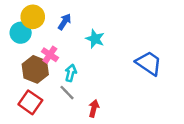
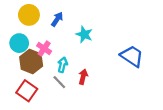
cyan circle: (21, 33) -> (19, 43), moved
red arrow: (94, 108) -> (83, 77), moved

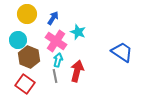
pink cross: (44, 48) -> (56, 41), moved, size x1.5
red arrow: (83, 77) -> (77, 71), size x1.5
gray line: (59, 82) -> (55, 76), turned 32

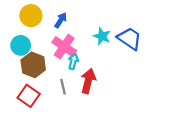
cyan star: (78, 32) -> (102, 36), moved
blue trapezoid: (122, 52) -> (129, 39), moved
cyan arrow: (58, 60) -> (73, 61), moved

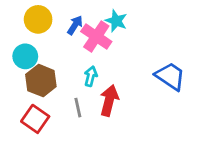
cyan star: (102, 36) -> (116, 21), moved
blue trapezoid: (129, 39) -> (170, 76), moved
pink cross: (64, 47) -> (96, 36), moved

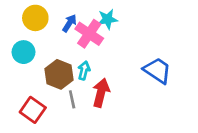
cyan star: (116, 21) -> (108, 19), turned -30
brown hexagon: (41, 81) -> (59, 74), moved

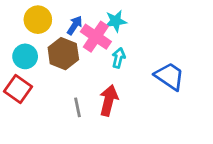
cyan arrow: (84, 70) -> (119, 58), moved
brown hexagon: (59, 74) -> (63, 54), moved
red square: (33, 110) -> (18, 89), moved

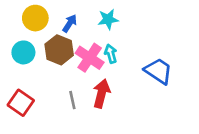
pink cross: (96, 37) -> (90, 58), moved
cyan arrow: (119, 58) -> (111, 54), turned -30
red square: (18, 89) -> (21, 103), moved

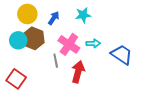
brown hexagon: (59, 50) -> (33, 38), moved
cyan arrow: (111, 54) -> (93, 43), moved, turned 104
gray line: (72, 100) -> (56, 61), moved

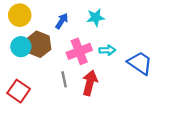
yellow circle: (27, 14) -> (20, 15), moved
pink cross: (69, 44) -> (79, 51), turned 35
gray line: (56, 61) -> (64, 79), moved

